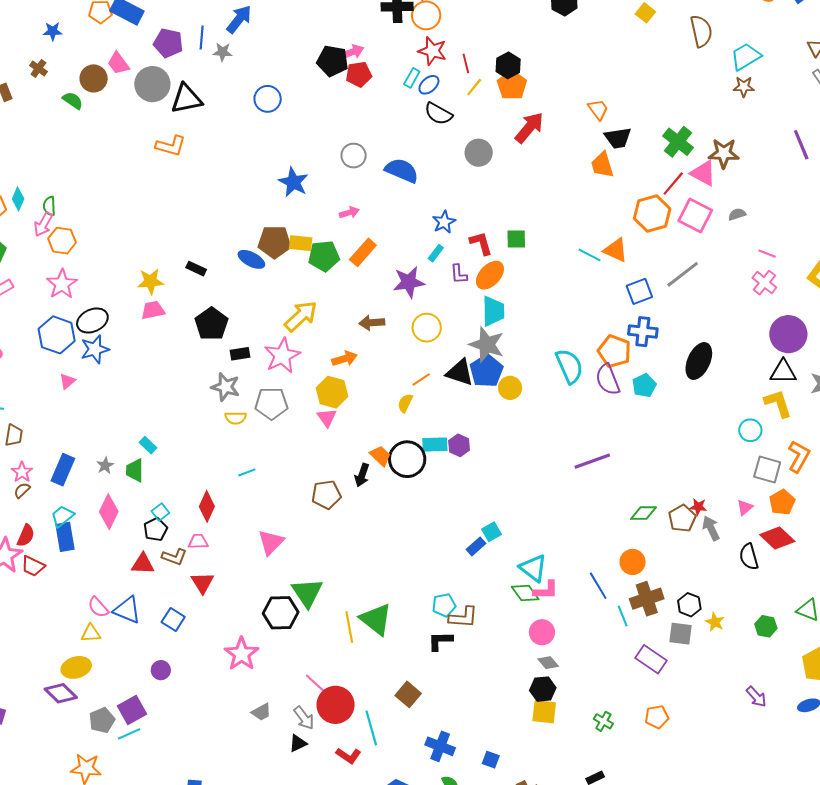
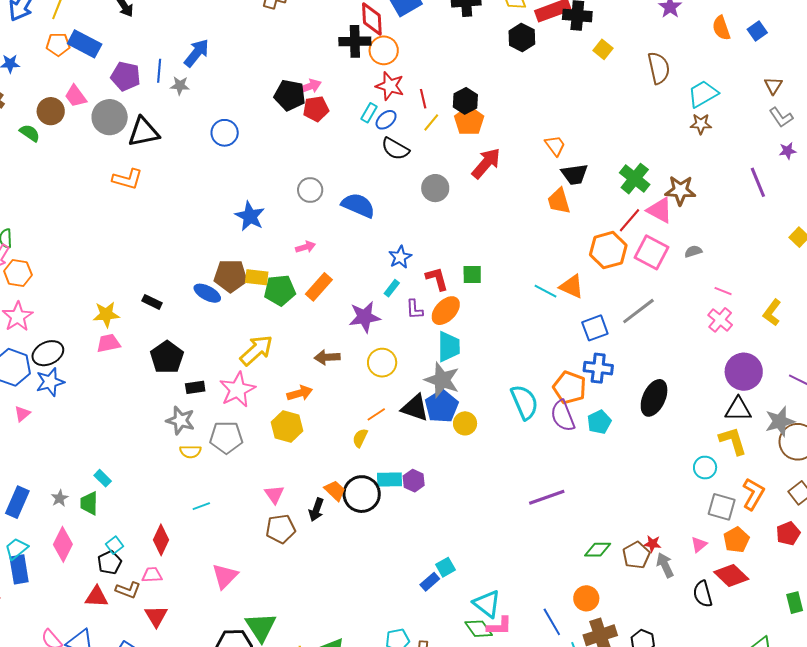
pink triangle: (327, 418) -> (274, 494), moved

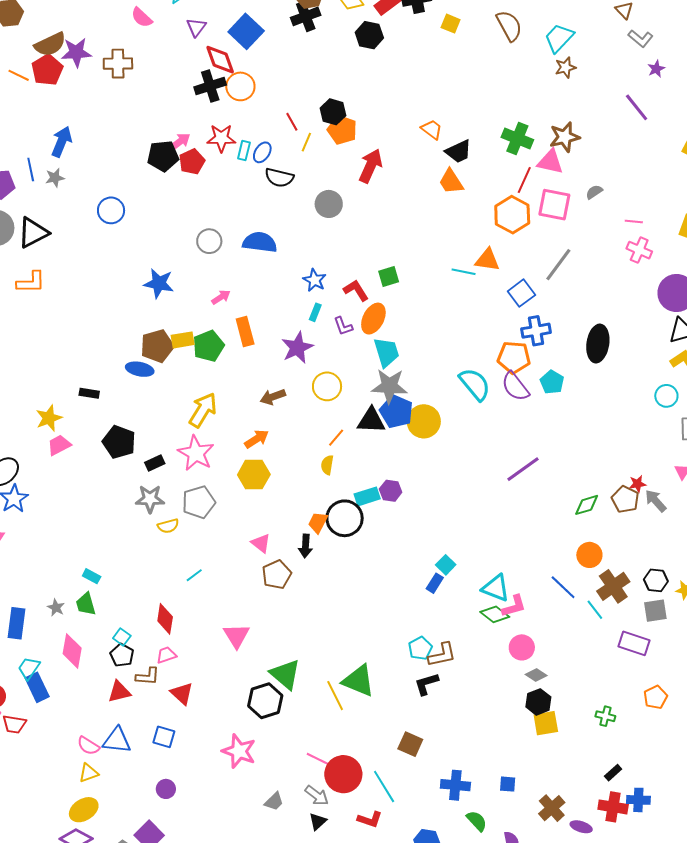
red star: (390, 86) -> (221, 138), moved
orange rectangle: (319, 287) -> (245, 332), turned -40
yellow circle: (465, 423) -> (424, 421), size x1.4
orange trapezoid: (335, 490) -> (318, 522), turned -90

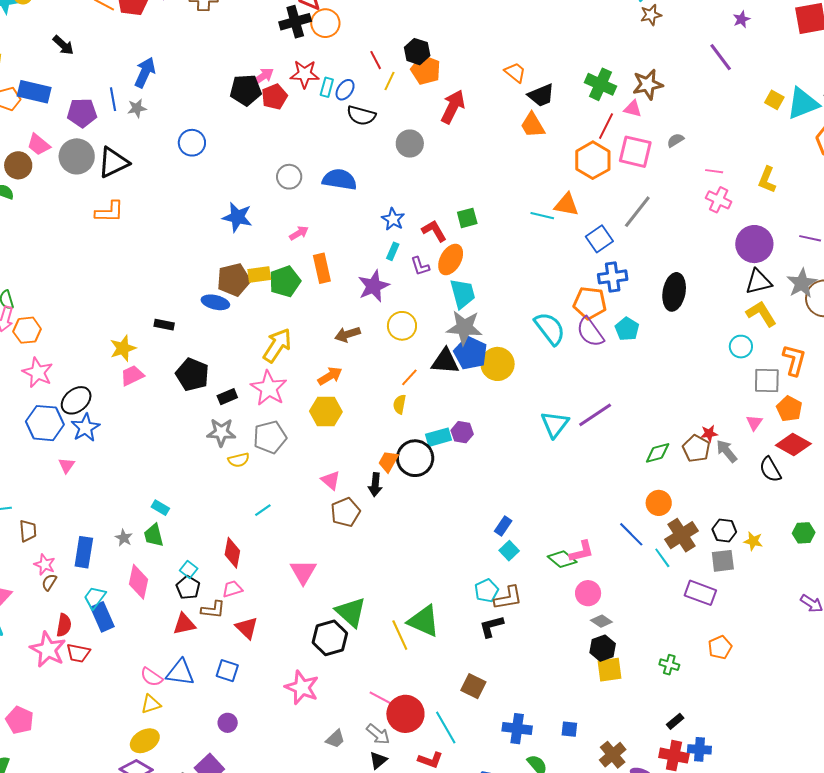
pink triangle: (550, 162) -> (633, 109), size x0.7
cyan square: (446, 565) -> (509, 551), moved
cyan triangle: (496, 588) -> (555, 424), moved, turned 44

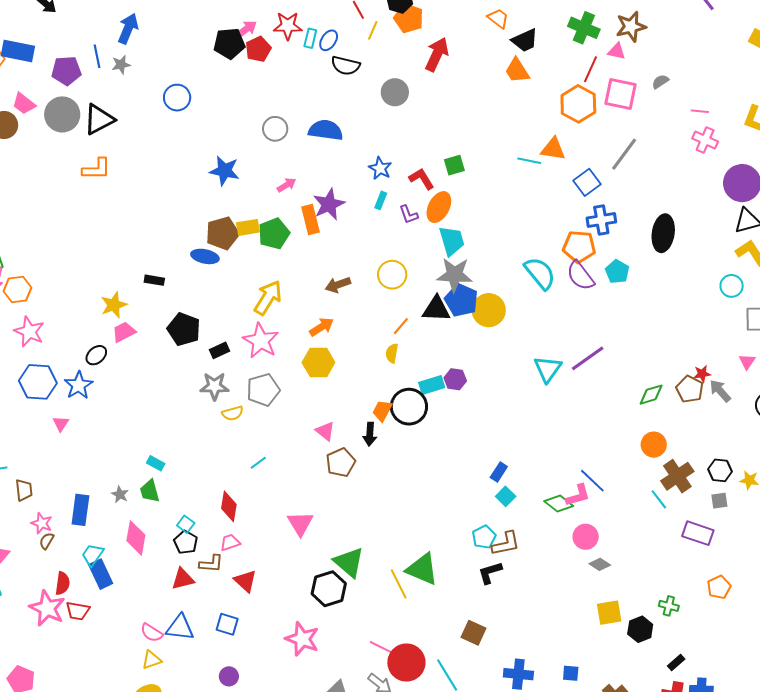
purple star: (374, 286) -> (329, 204), moved
black ellipse: (76, 400) -> (96, 355), moved, size x0.7
blue line: (631, 534) -> (592, 481), moved
gray square: (723, 561) -> (719, 501), size x0.7
black hexagon: (603, 648) -> (640, 629), moved

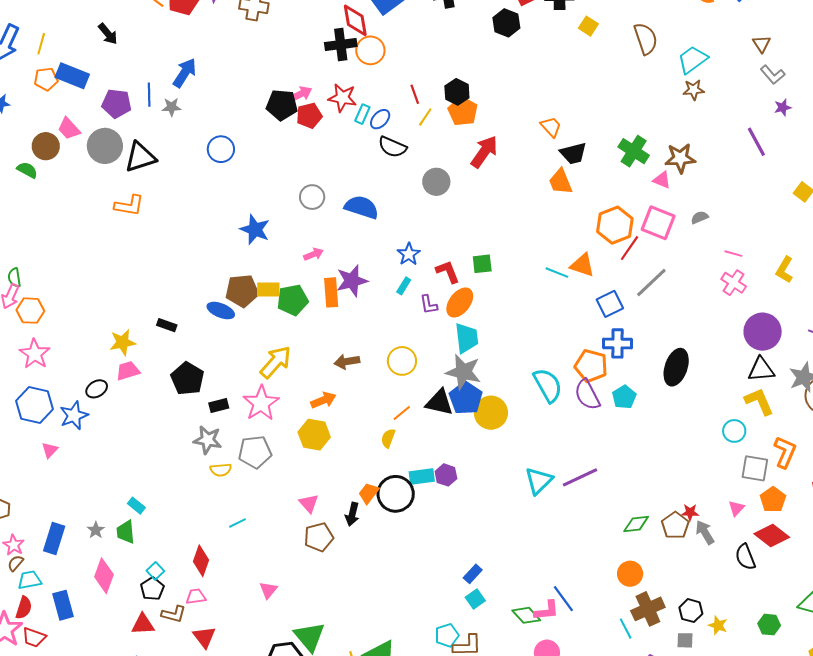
red line: (590, 69) -> (630, 248), moved
pink triangle: (300, 523) -> (268, 590), size x0.7
cyan trapezoid: (93, 555) -> (29, 580), moved, turned 35

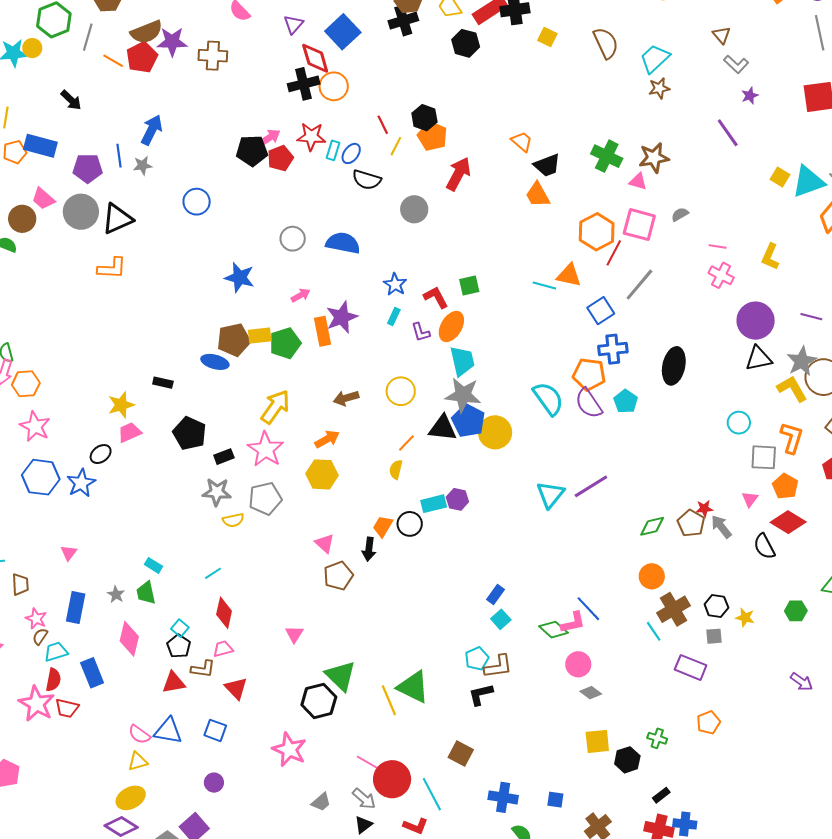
yellow L-shape: (759, 401) -> (792, 389), moved
pink triangle: (50, 450) -> (69, 553), moved
black circle: (396, 494) -> (410, 524), size x0.7
cyan line: (237, 523) -> (213, 573), moved

